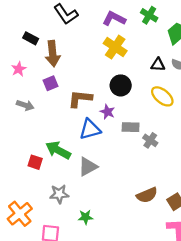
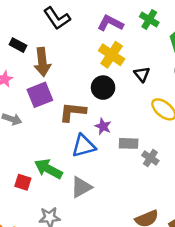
black triangle: (158, 65) -> (142, 74), moved, turned 48
purple square: (50, 83) -> (40, 95), size x1.5
black circle: (121, 85) -> (103, 88), moved

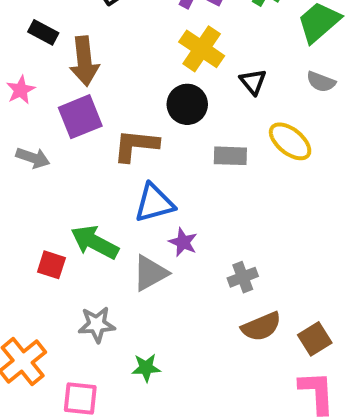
purple star: (103, 126) -> (183, 242), moved
gray rectangle: (129, 143) -> (230, 156), moved
gray cross: (150, 158) -> (243, 277), moved, turned 35

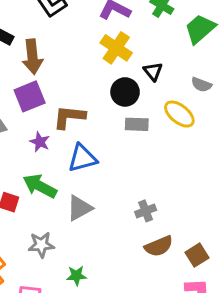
gray semicircle: (321, 82) -> (201, 85), moved
black circle: (187, 104) -> (125, 92), moved
purple star: (183, 242) -> (40, 142), moved

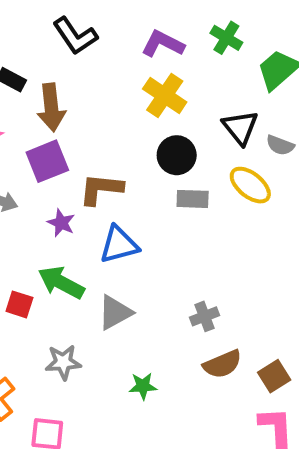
black triangle: (153, 71) -> (240, 127), moved, size x1.4
green star: (77, 276) -> (143, 386), moved

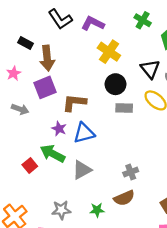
purple L-shape: (163, 44) -> (93, 23), moved
purple star: (61, 223) -> (59, 129), moved
red square: (19, 304) -> (30, 165), turned 32
gray star: (63, 362) -> (61, 210), moved
brown semicircle: (222, 364) -> (124, 198), moved

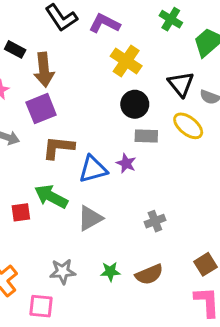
brown L-shape: (74, 103) -> (58, 148), moved
purple star: (59, 129) -> (126, 163), moved
red square: (30, 165) -> (21, 212), turned 32
brown semicircle: (124, 198) -> (149, 274), moved

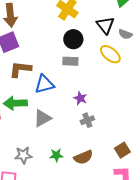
gray rectangle: (146, 136) -> (70, 61), moved
purple star: (126, 163) -> (80, 98), moved
green arrow: (51, 197) -> (15, 103), turned -30

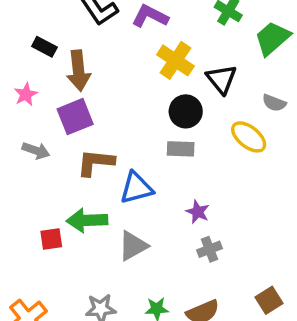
black triangle: (105, 25) -> (221, 79), moved

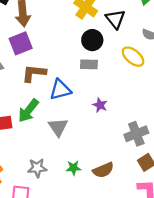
green arrow: (87, 220) -> (28, 111), turned -50
gray triangle: (133, 246) -> (58, 127), turned -35
gray cross: (210, 249) -> (136, 134), moved, size x1.5

